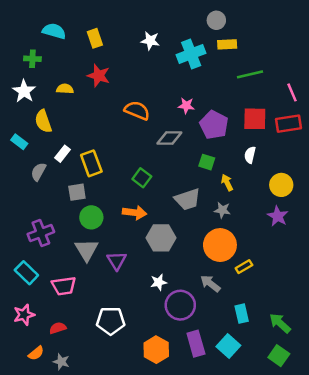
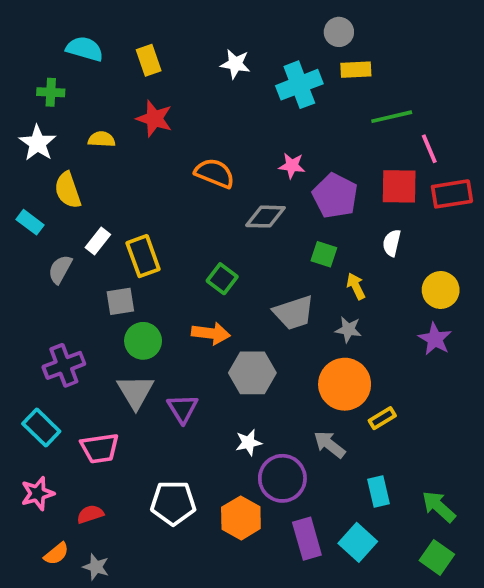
pink line: (292, 92) -> (429, 149), moved
orange hexagon: (156, 350) -> (241, 518), moved

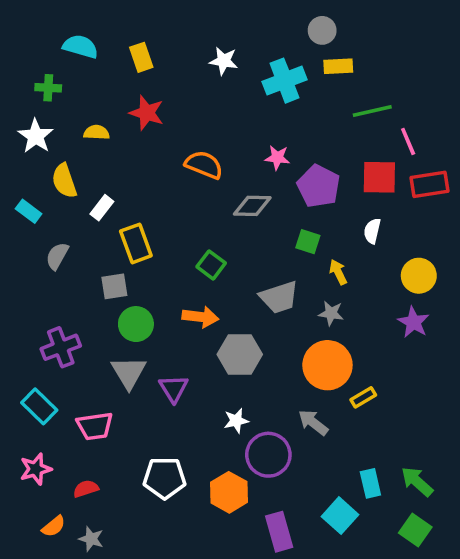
white rectangle: (98, 241) -> (102, 208), moved
cyan rectangle: (378, 492) -> (370, 483), moved
purple rectangle: (307, 539) -> (279, 532), moved

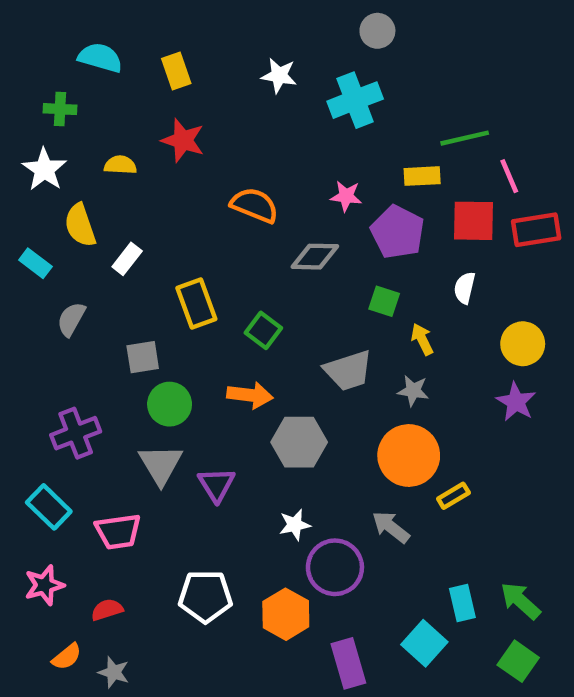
gray circle: (322, 30) -> (377, 31), moved
yellow rectangle: (338, 66) -> (422, 176), moved
yellow rectangle: (136, 243) -> (196, 304), moved

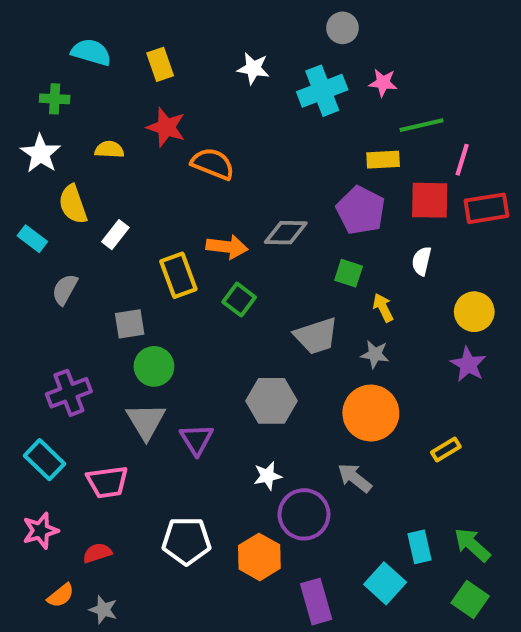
pink line: (509, 176) -> (462, 160), turned 40
pink star: (346, 196) -> (383, 83), moved
orange semicircle: (254, 205) -> (213, 164), moved
orange arrow: (250, 395) -> (227, 247), moved
yellow rectangle: (453, 496) -> (446, 450), moved

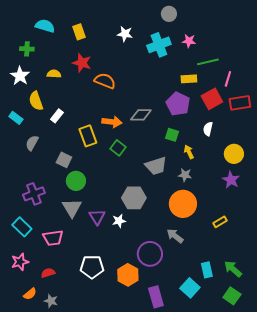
red square: (430, 200) -> (212, 99), turned -30
gray square: (130, 324) -> (64, 160), turned 35
white star: (267, 476) -> (119, 221), moved

